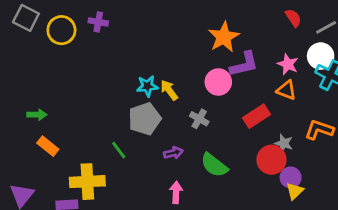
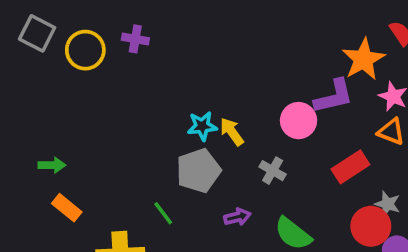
orange star: (224, 37) -> (363, 59), moved

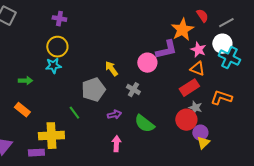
yellow circle: (85, 50) -> (57, 47), moved
cyan star: (202, 126) -> (53, 66), moved
green arrow: (52, 165) -> (25, 81), moved
red rectangle: (350, 167) -> (189, 88), moved

